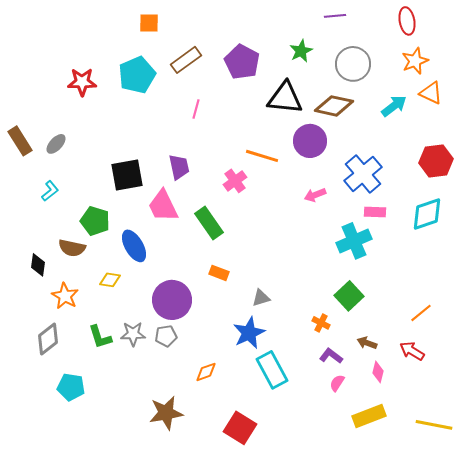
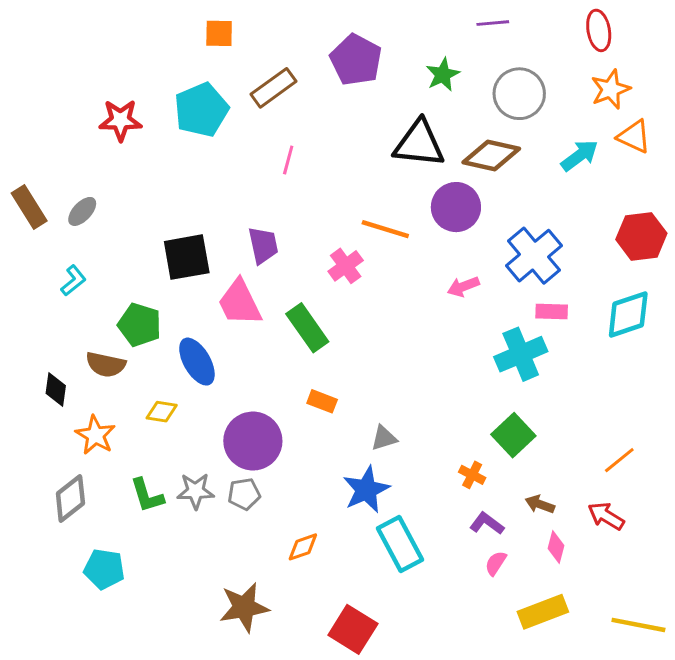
purple pentagon: (242, 62) -> (356, 60), moved

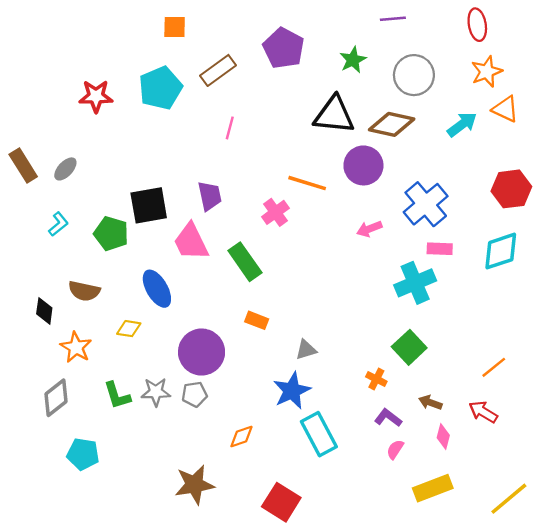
green pentagon: (140, 325) -> (111, 234), moved
yellow line: (638, 625) -> (509, 499), turned -51

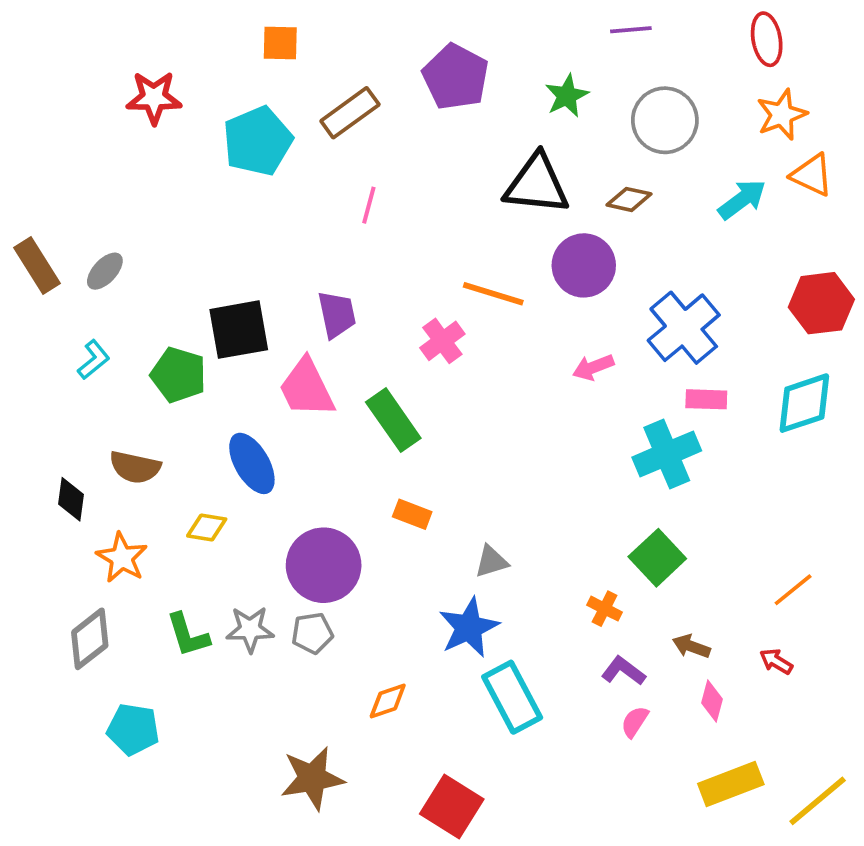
red star: (96, 96) -> (154, 98), moved
brown diamond: (392, 124) -> (629, 199), size x0.6
red arrow: (483, 412) -> (776, 661), size x0.7
yellow rectangle: (433, 488) -> (731, 784), moved

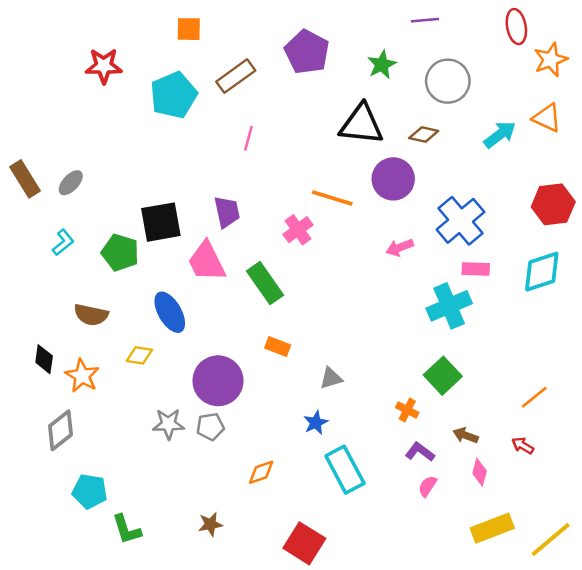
orange star: (782, 115) -> (551, 60), moved
black diamond: (71, 499) -> (44, 359), moved
blue star: (469, 627) -> (316, 423), size x0.6
green L-shape: (188, 635) -> (127, 529), moved
brown star: (312, 778) -> (210, 524), size x0.6

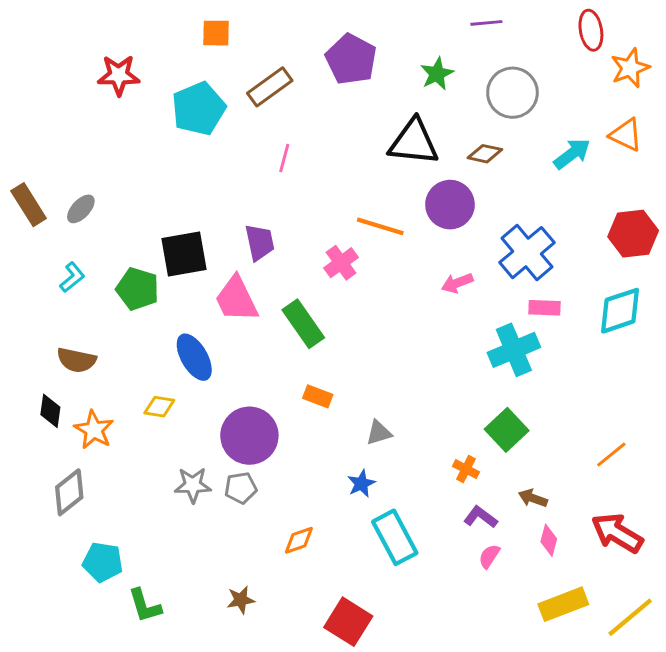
brown semicircle: (91, 315) -> (77, 360), moved
red arrow: (523, 446) -> (617, 533), moved, size x2.0

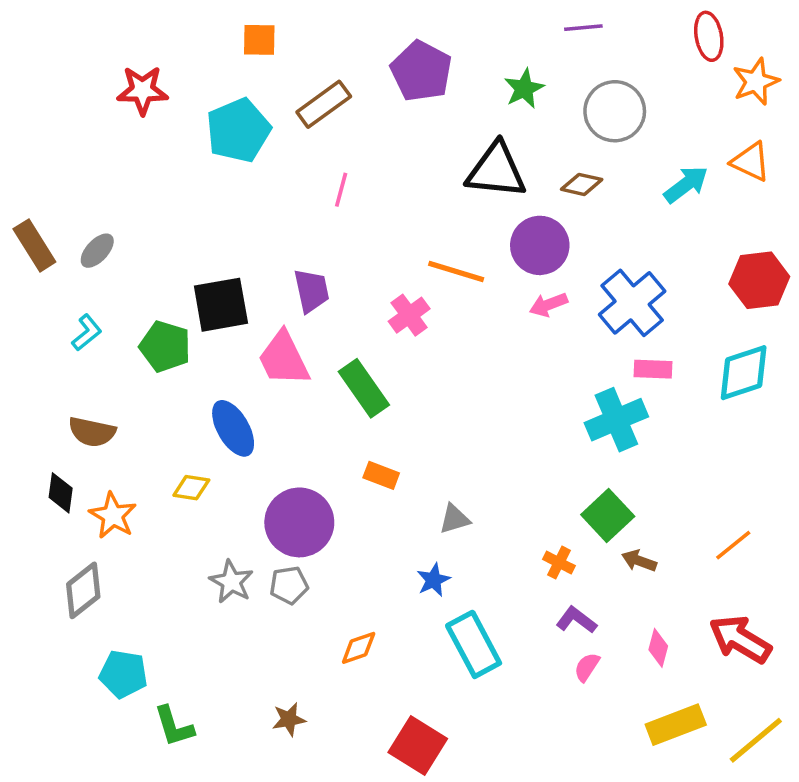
pink arrow: (457, 283) -> (548, 305), moved
gray star: (193, 485) -> (231, 582), turned 30
brown arrow: (533, 498) -> (639, 561), moved

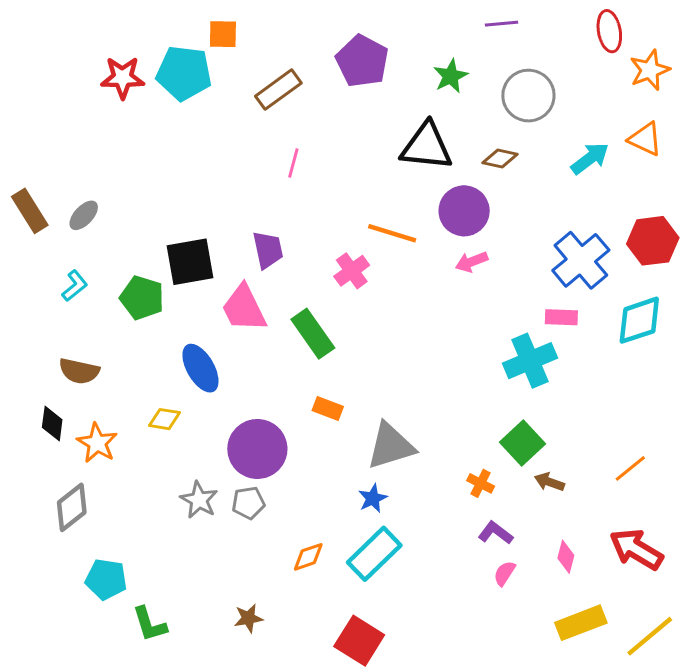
cyan pentagon: (238, 130) -> (184, 73), moved, turned 30
blue cross: (632, 303) -> (581, 260), moved
gray triangle: (454, 519) -> (391, 446), size x1.8
cyan rectangle: (474, 644) -> (374, 554), moved, turned 74

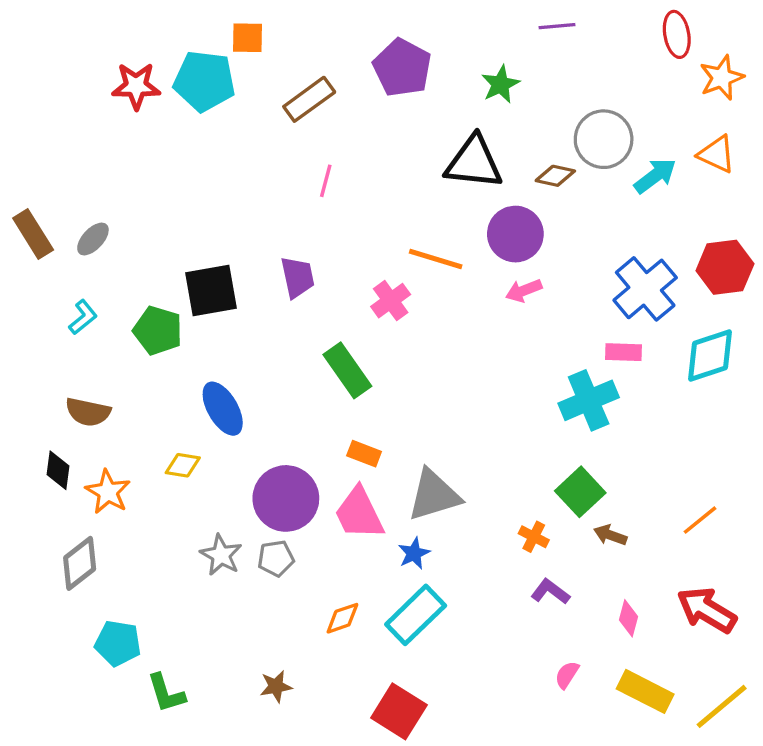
gray circle: (528, 96) -> (604, 139), moved
pink trapezoid: (244, 308) -> (359, 513), moved
pink semicircle: (504, 573) -> (567, 675), moved
yellow rectangle: (581, 623) -> (645, 691), turned 48

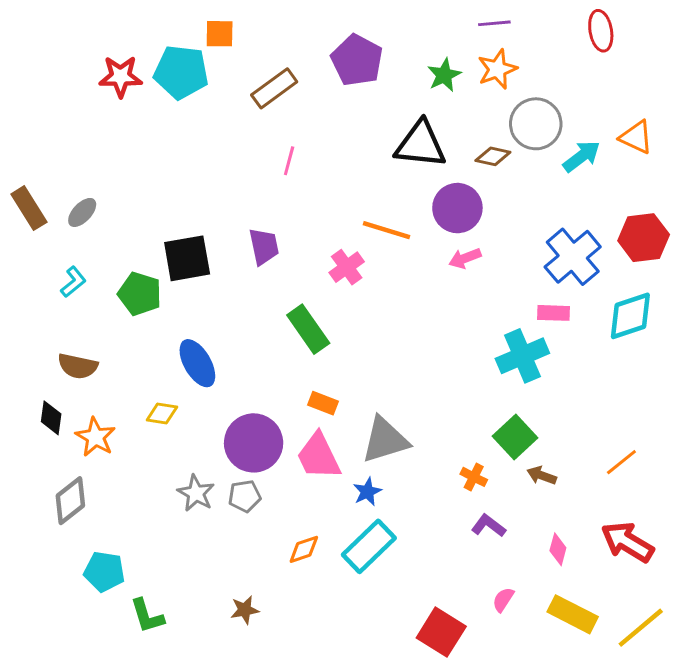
orange star: (722, 78) -> (497, 69), moved
red square: (399, 711) -> (441, 632), moved

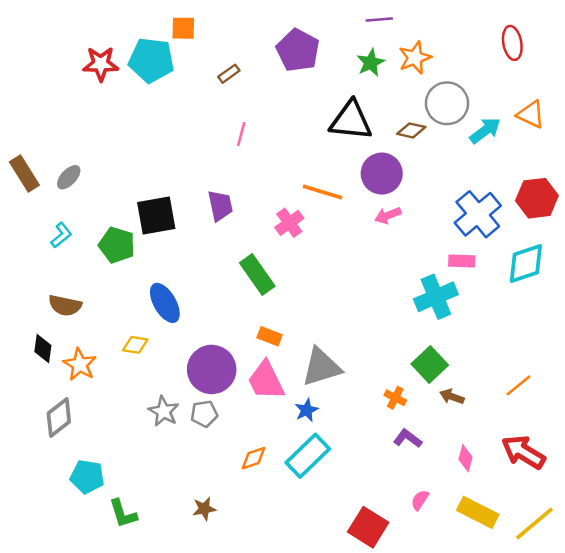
purple line: (494, 23) -> (379, 20), moved
red ellipse: (601, 31) -> (512, 43), moved
brown rectangle: (274, 88) -> (229, 74), size x0.6

